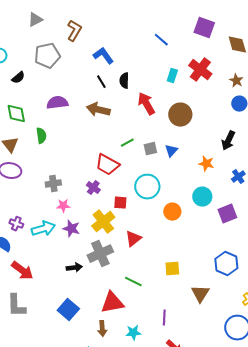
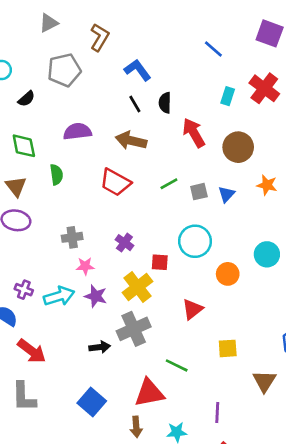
orange star: (206, 164) -> (267, 185), moved
red trapezoid: (107, 165) -> (115, 182), moved
red triangle: (133, 239) -> (192, 309), moved

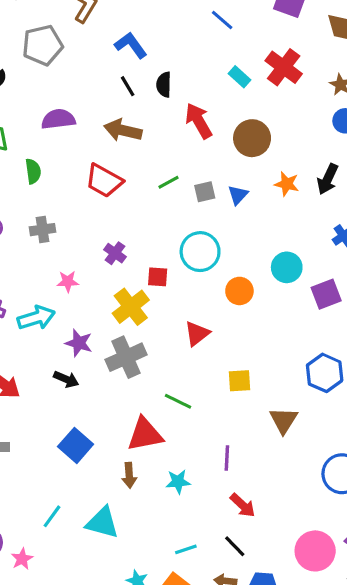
cyan rectangle: (228, 96) -> (239, 77), turned -66
gray cross: (72, 237) -> (43, 230), moved
purple star: (96, 296) -> (79, 343), moved
black arrow: (100, 347) -> (66, 379), moved, turned 30

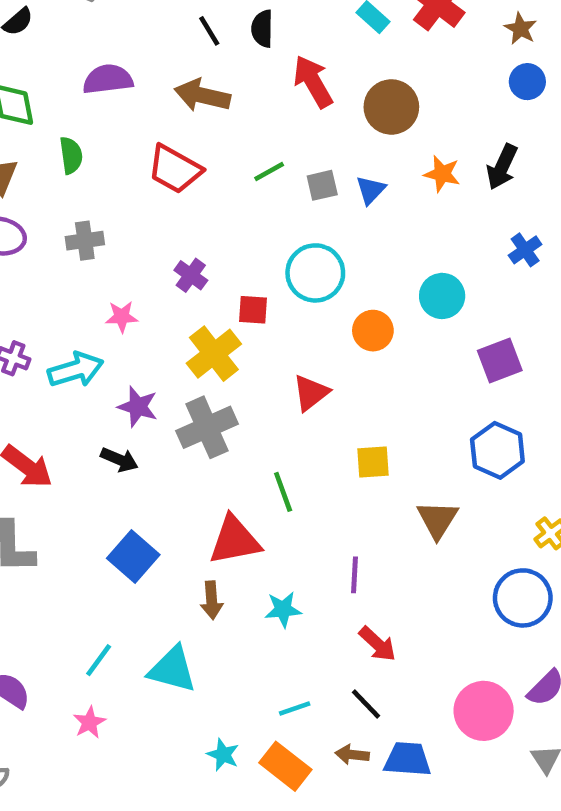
purple square: (326, 294) -> (500, 361), moved
green line: (178, 401) -> (283, 492), turned 44
pink star: (22, 559) -> (89, 722), moved

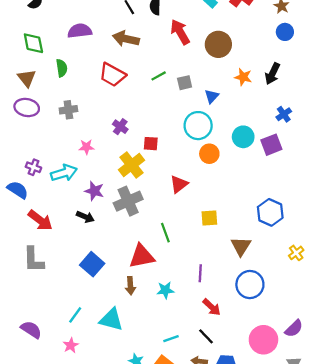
blue triangle: (371, 190) -> (212, 96), moved
cyan circle: (315, 273) -> (198, 126), moved
purple square: (500, 361) -> (271, 145), moved
blue circle: (523, 598) -> (250, 285), moved

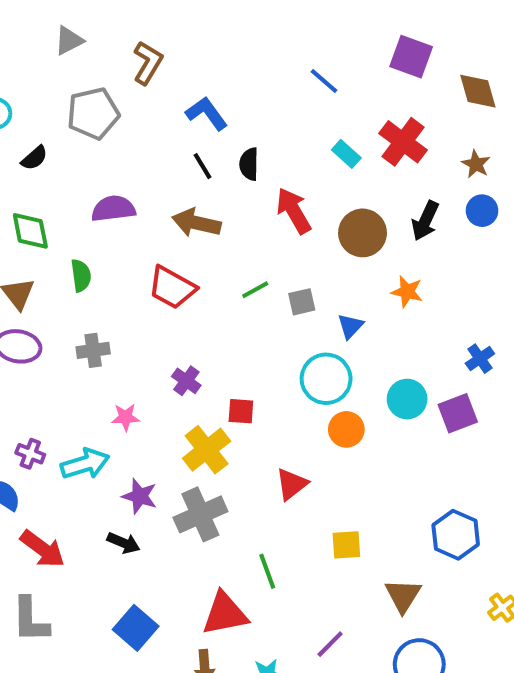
black arrow: (272, 74) -> (425, 221), moved
purple line: (200, 273) -> (330, 644), turned 42

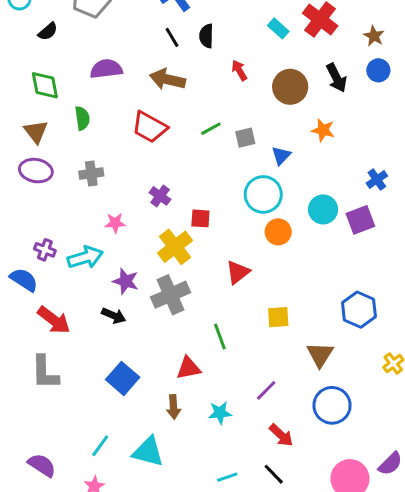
red arrow: (294, 211) -> (239, 70), size x0.6
black arrow: (425, 221) -> (337, 78), turned -52
red triangle: (225, 614) -> (188, 368), size x0.7

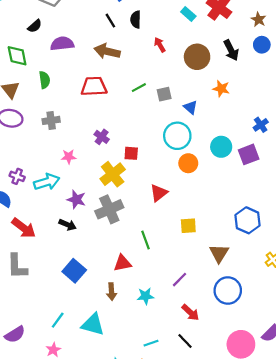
black semicircle: (48, 31) -> (35, 26), moved
red trapezoid: (150, 127) -> (94, 86), turned 148
blue triangle: (281, 156) -> (190, 107), turned -32
purple semicircle: (42, 465) -> (15, 334), turned 115

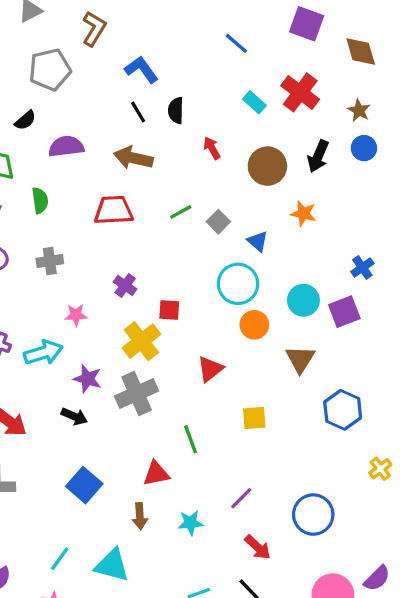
black arrow: (231, 50) -> (318, 156), turned 50
gray square: (164, 94) -> (218, 222), turned -32
brown triangle: (219, 253) -> (300, 359), moved

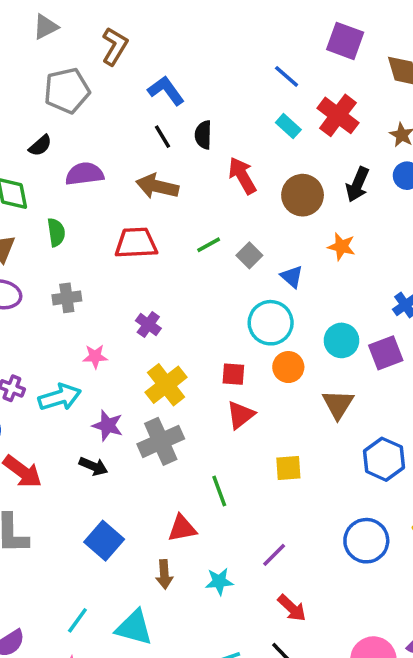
blue line: (236, 43) -> (287, 76), moved
red arrow: (212, 148) -> (242, 176), size x1.5
red square: (169, 310) -> (233, 374), moved
blue circle: (313, 515) -> (366, 541), moved

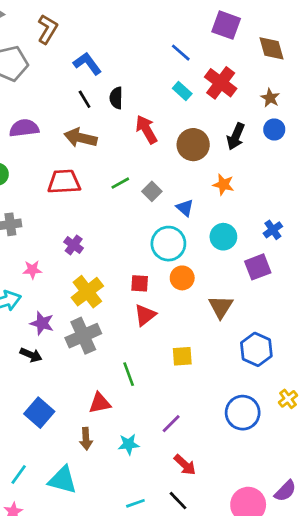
cyan circle: (341, 340) -> (223, 237), moved

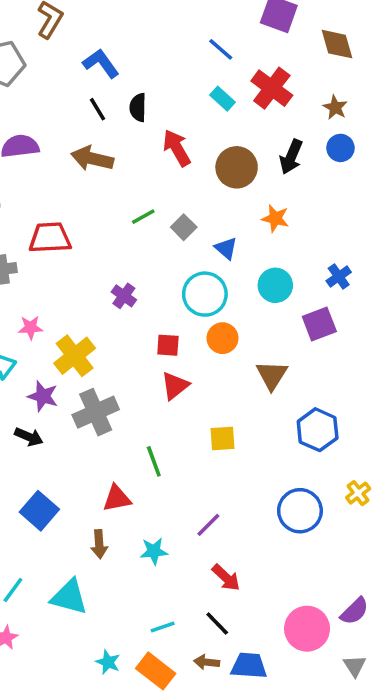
red trapezoid: (64, 182) -> (50, 238), moved
purple cross: (74, 245) -> (124, 296), moved
yellow cross: (87, 292) -> (75, 356), moved

